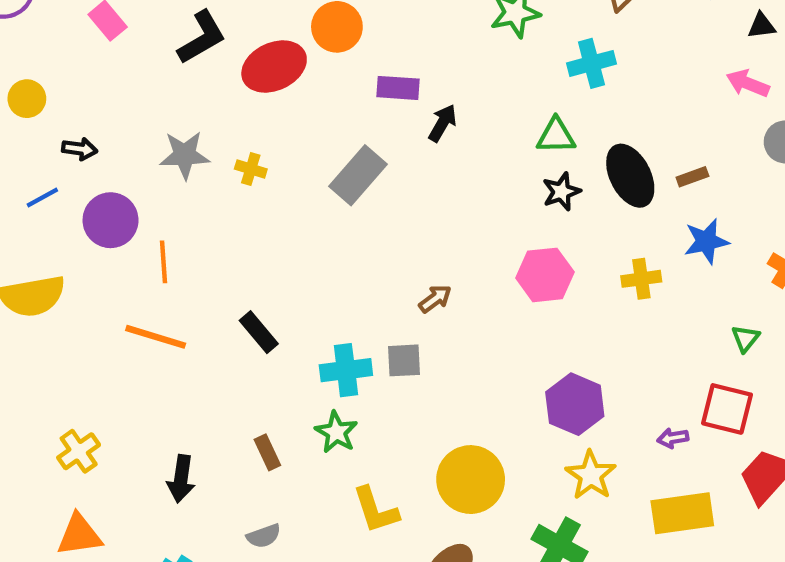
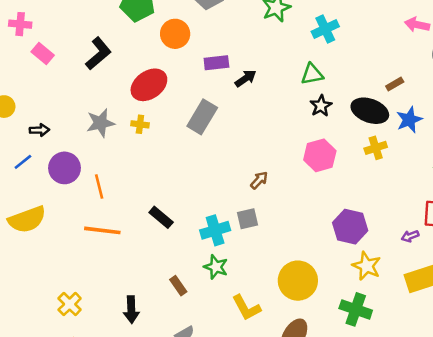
red ellipse: (274, 66) -> (149, 85), moved
black arrow: (442, 123) -> (246, 78), turned 35
black ellipse: (630, 176) -> (370, 111), moved, turned -33

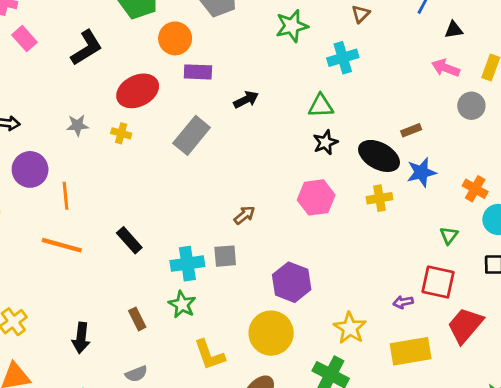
purple rectangle: (216, 63) -> (198, 72), moved
gray star: (100, 123) -> (77, 125), size x0.7
purple hexagon: (350, 227) -> (292, 282), moved

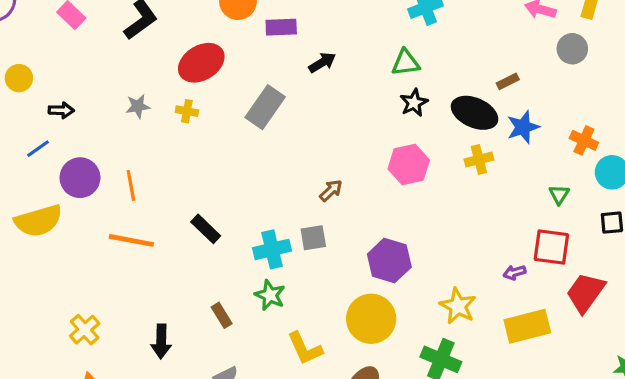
purple rectangle: (198, 72) -> (281, 27), moved
purple circle: (30, 169) -> (80, 178), moved

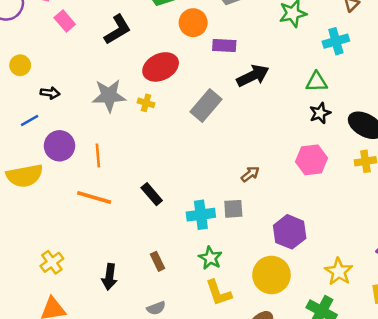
black arrow: (322, 63) -> (253, 76), size x1.5
gray star: (138, 106) -> (109, 96), size x1.8
green star: (270, 295) -> (210, 258), moved

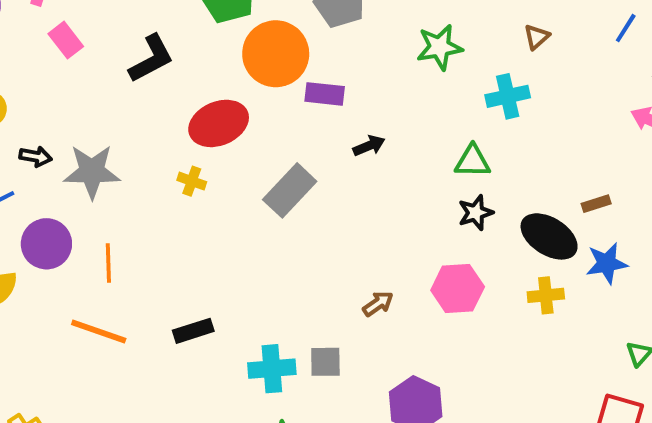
orange circle: (193, 23) -> (276, 54), size x1.4
black arrow: (253, 76) -> (369, 146), size x0.6
gray star: (109, 96) -> (92, 172), moved
brown arrow: (250, 174) -> (378, 304), moved
black rectangle: (152, 194) -> (193, 331), turned -70

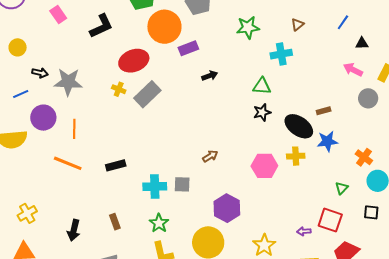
purple rectangle: (325, 94) -> (188, 48), turned -30
gray rectangle: (290, 190) -> (147, 94), moved
pink hexagon: (458, 288) -> (264, 166), moved

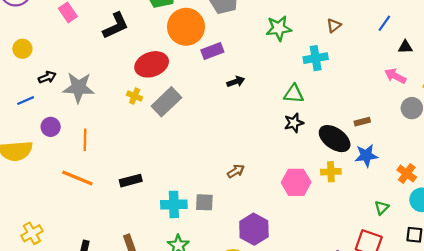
black arrow: (40, 73) -> (47, 77), turned -35
purple circle: (43, 118) -> (51, 127), size x0.7

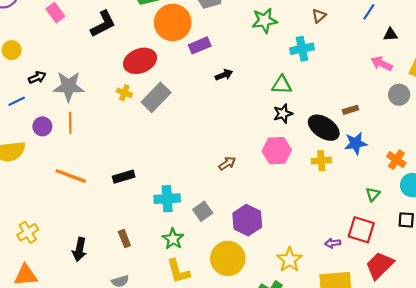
orange line: (85, 140) -> (70, 123), moved
pink hexagon: (296, 182) -> (277, 151), moved
gray square: (204, 202) -> (203, 211), moved, turned -36

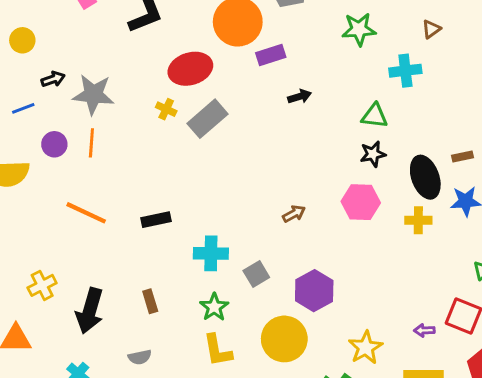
black ellipse: (324, 128) -> (425, 177), turned 32
yellow cross: (28, 232) -> (42, 285), moved
black arrow: (79, 249) -> (90, 311), size x1.4

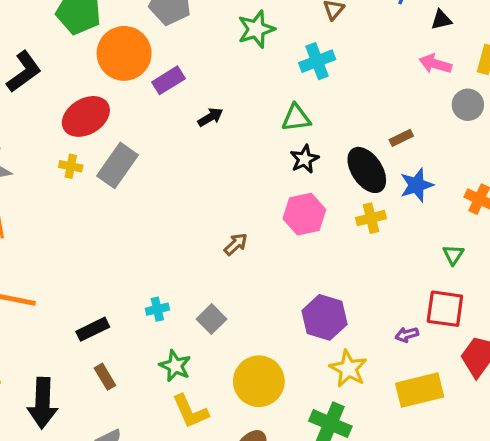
black rectangle: (156, 220) -> (93, 329), moved
cyan cross: (211, 253) -> (157, 309), size x0.6
purple hexagon: (314, 291) -> (324, 317), moved

